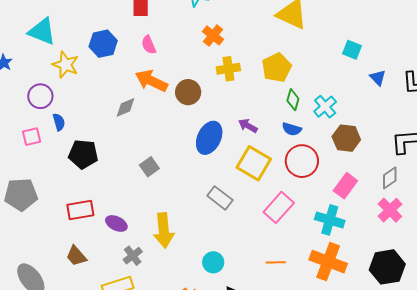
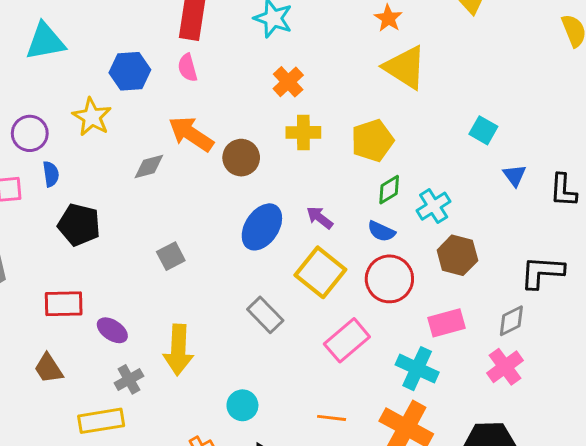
cyan triangle: (42, 31) -> (45, 41), turned -40
pink semicircle: (149, 45) -> (188, 68), moved
yellow star: (66, 65) -> (92, 117), moved
green diamond: (293, 100) -> (389, 190), turned 35
pink rectangle: (345, 186) -> (447, 323), turned 30

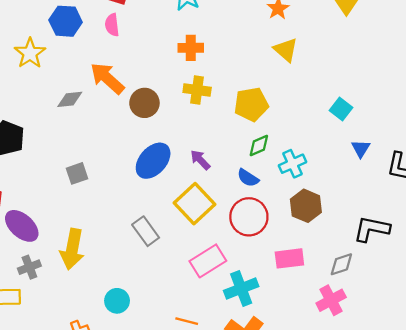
yellow triangle: (405, 67) -> (286, 50), size x0.7
orange cross: (288, 82) -> (191, 48), turned 35
purple ellipse: (112, 330) -> (22, 226), size x1.4
cyan cross: (417, 369) -> (241, 289), moved, turned 36

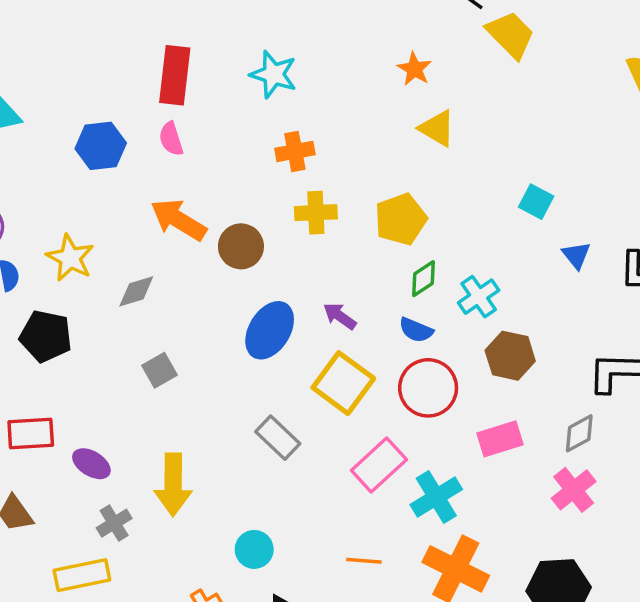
yellow star: (30, 53) -> (70, 258), moved
gray diamond: (70, 99) -> (136, 291), moved
purple ellipse: (22, 226) -> (91, 464), size x0.7

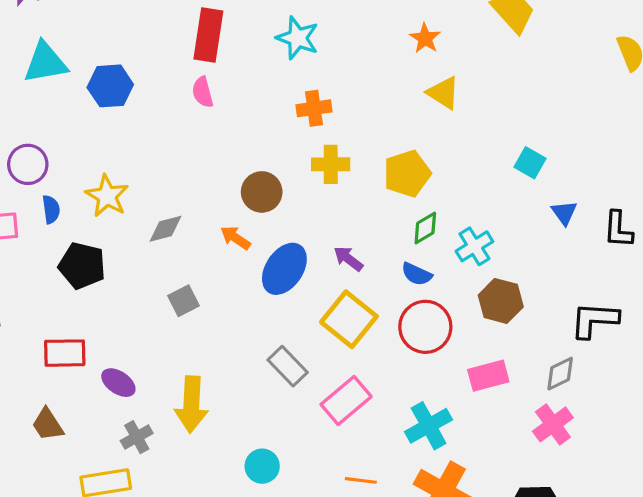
blue hexagon: (101, 146) -> (110, 86), moved
orange arrow: (179, 220) -> (235, 238), moved, size x0.6
pink rectangle: (379, 465) -> (346, 401), moved

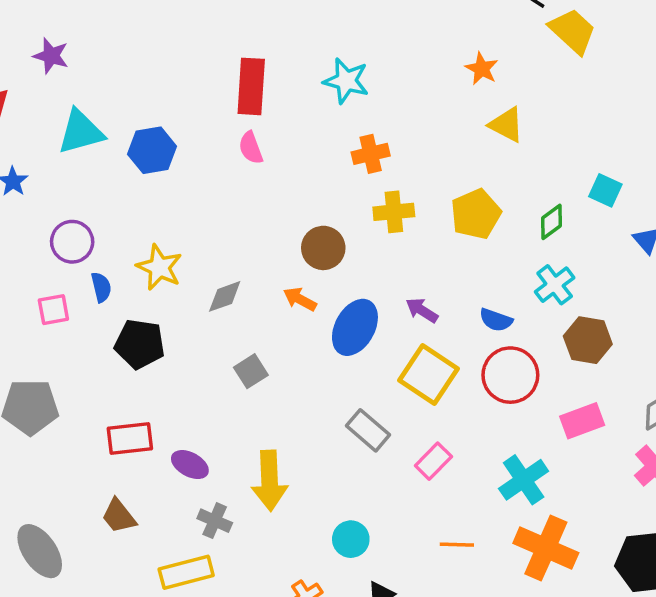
green diamond: (425, 228) -> (551, 222), moved
pink rectangle: (346, 401) -> (433, 461), size x0.7
gray cross: (137, 437) -> (215, 521), turned -32

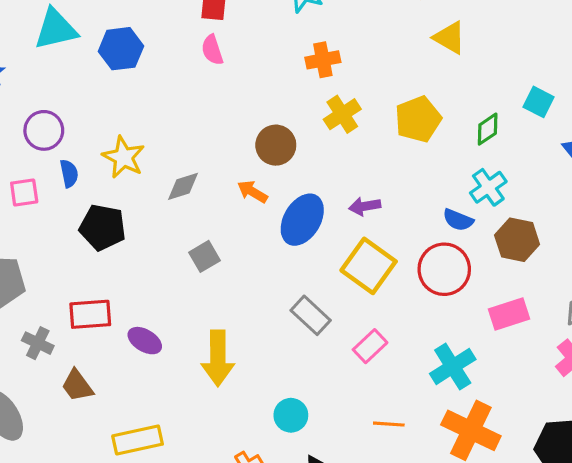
yellow cross: (394, 212) -> (342, 114), turned -30
purple arrow: (422, 310) -> (365, 206), turned -44
blue semicircle: (496, 320) -> (458, 220), moved
gray cross: (215, 521) -> (38, 343), moved

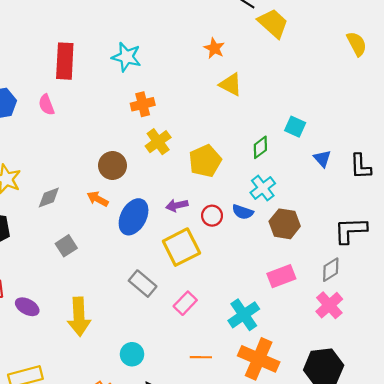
pink semicircle: (212, 50) -> (46, 105), moved
yellow pentagon: (418, 119) -> (205, 161), moved
yellow square: (369, 266) -> (181, 247), turned 30
red circle: (444, 269) -> (212, 216), moved, size x0.6

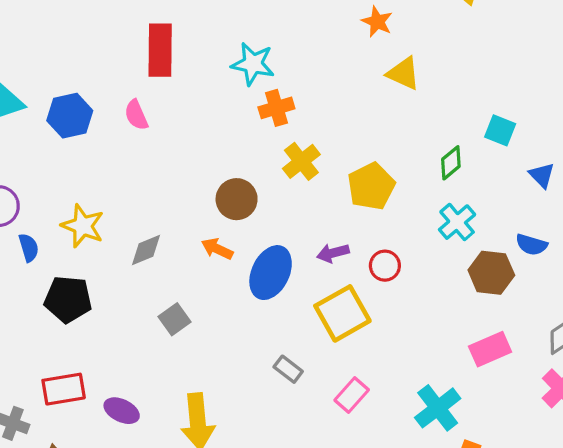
cyan star: (126, 57) -> (253, 64), moved
blue semicircle: (243, 212) -> (531, 245), moved
gray rectangle: (143, 284) -> (288, 369), size x0.7

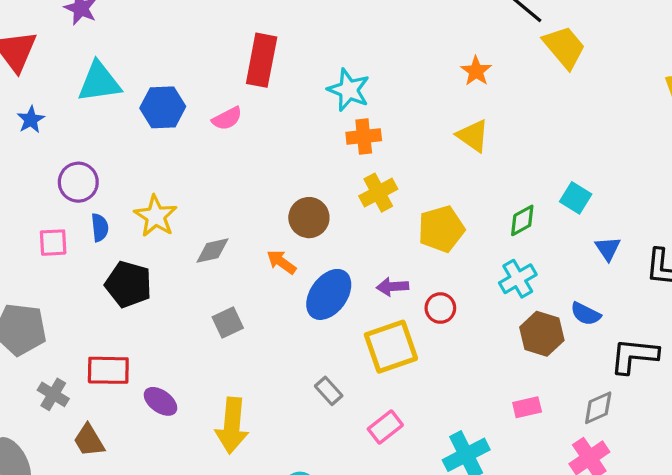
yellow triangle: (403, 73) -> (473, 136), moved
pink semicircle: (136, 115) -> (227, 119), turned -104
pink rectangle: (490, 349) -> (527, 407), size x0.7

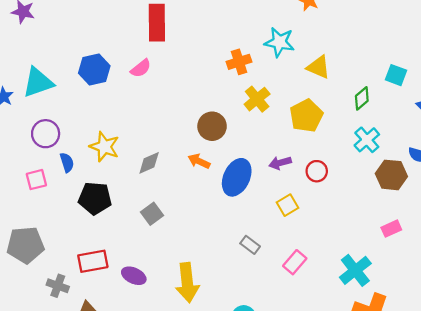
cyan triangle: (99, 82) -> (38, 82), moved
cyan star: (349, 90) -> (279, 42), moved
yellow triangle: (473, 136) -> (318, 67), moved
gray square: (228, 323) -> (152, 214), moved
yellow square: (391, 347) -> (288, 205), size x0.6

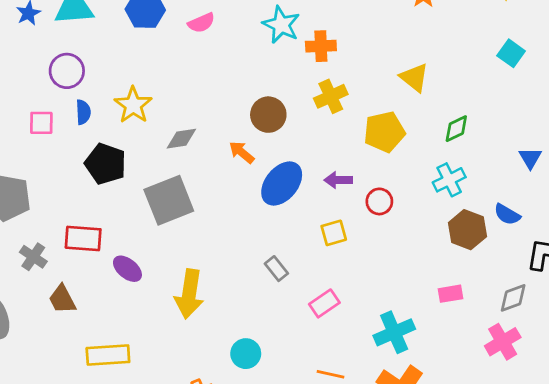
cyan star: (279, 42) -> (281, 25), moved
cyan square: (396, 75) -> (511, 53), moved
gray square: (152, 214) -> (169, 200), size x1.8

